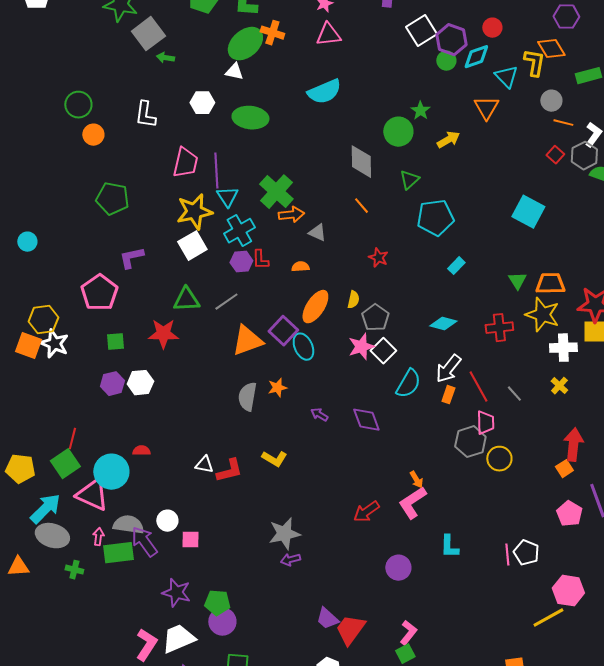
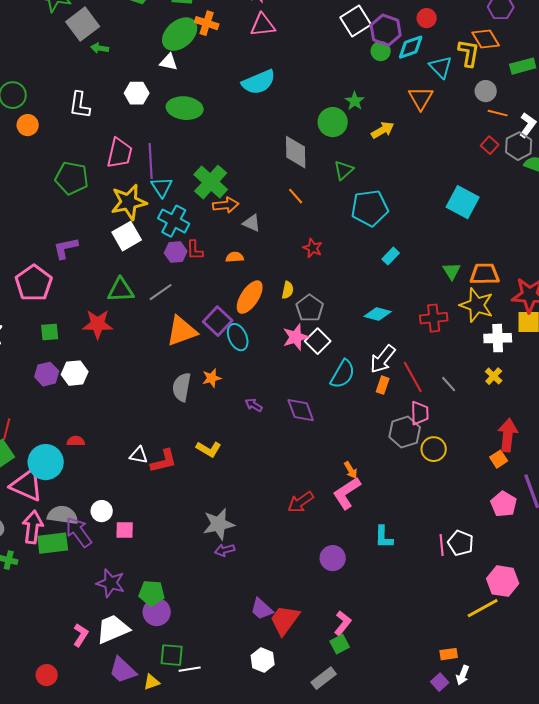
green pentagon: (112, 199) -> (72, 178), moved
cyan cross: (239, 231) -> (174, 221), turned -32
pink arrow: (98, 537) -> (33, 527), size x1.8
pink L-shape: (146, 645) -> (81, 635), size x0.7

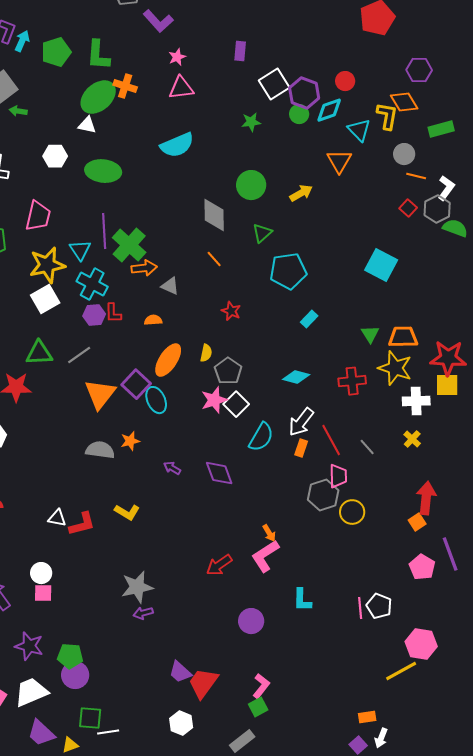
green star: (355, 101) -> (251, 122), moved, turned 30
purple line: (151, 161) -> (104, 231), moved
orange triangle: (182, 331) -> (100, 394), turned -32
gray semicircle: (182, 387) -> (100, 450), turned 88
white circle: (102, 511) -> (41, 573), moved

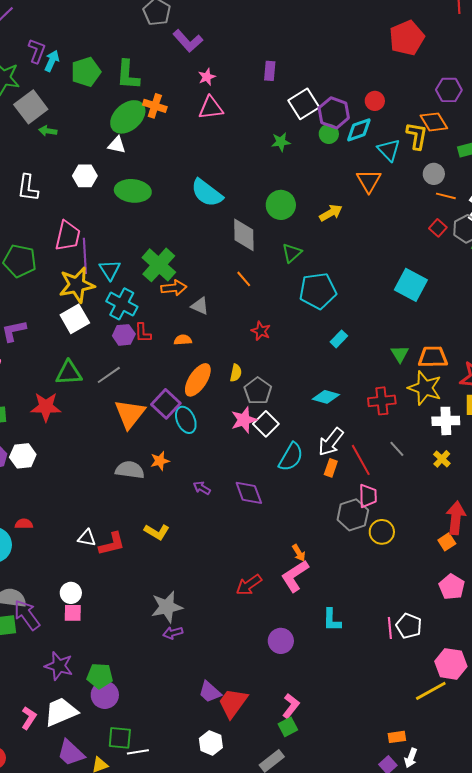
cyan semicircle: (177, 145) -> (207, 193), moved, turned 60
purple line: (104, 231) -> (85, 256), moved
gray line: (367, 447) -> (397, 449), moved

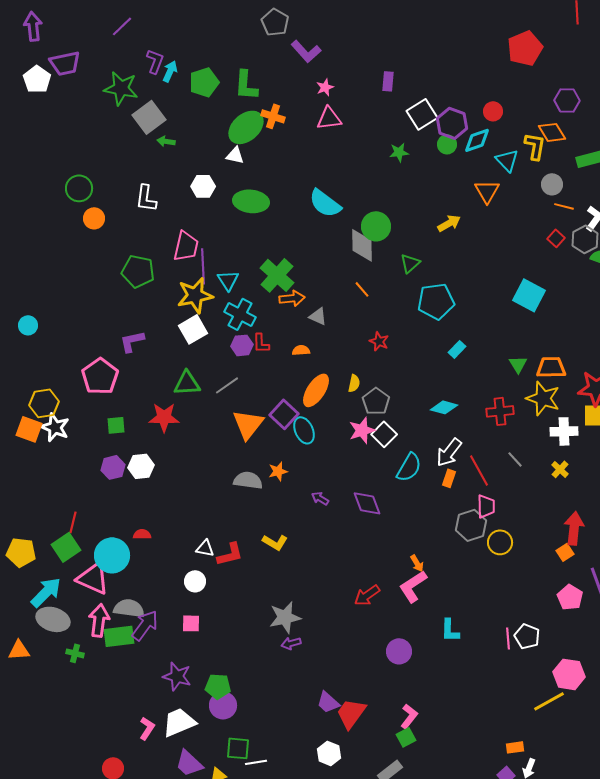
green circle: (281, 205) -> (376, 226), moved
white circle: (71, 593) -> (195, 581), moved
purple arrow: (27, 615) -> (145, 625), turned 72

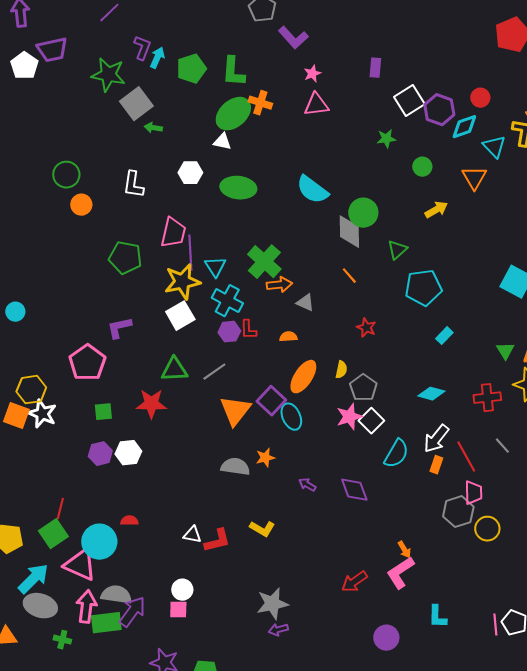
green circle: (447, 144) -> (422, 167), moved
white circle: (195, 581) -> (182, 590), moved

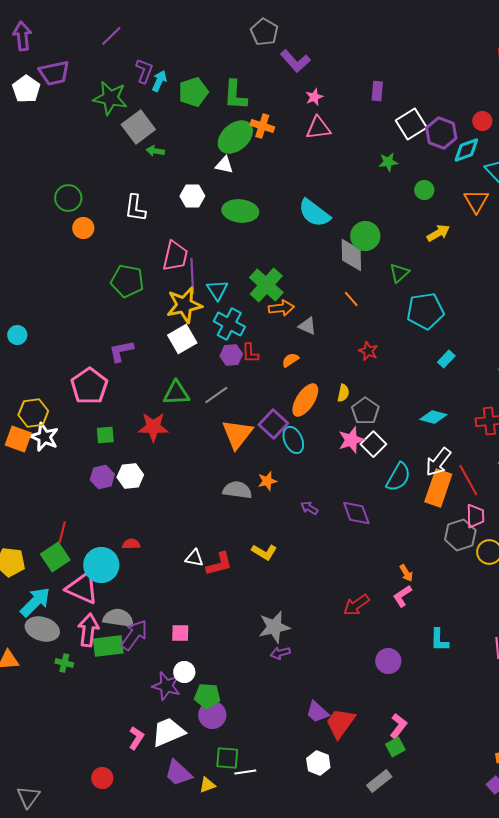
orange semicircle: (288, 337) -> (290, 360), turned -30
orange rectangle: (436, 465) -> (438, 488), size x2.0
pink L-shape: (400, 573) -> (402, 596), size x0.7
white circle: (182, 590) -> (184, 672), moved

